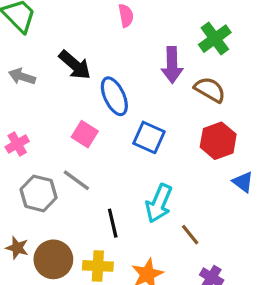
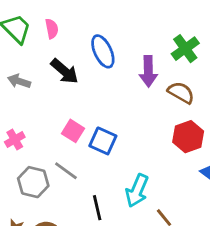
pink semicircle: (126, 16) -> (52, 29), moved
blue ellipse: (114, 96) -> (103, 51), moved
blue square: (149, 137) -> (103, 141), moved

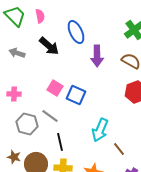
purple arrow: (148, 71) -> (97, 56), moved
pink cross: (15, 139) -> (14, 94), turned 32
black line: (97, 208) -> (60, 142), moved

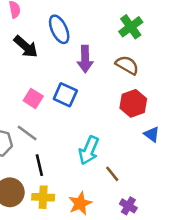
blue square: (76, 95) -> (65, 95), moved

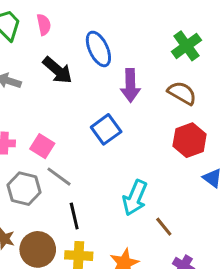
blue square: (65, 95) -> (106, 129), turned 30
pink square: (33, 98) -> (42, 146), moved

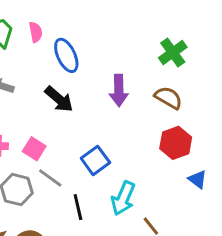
blue ellipse: (98, 49) -> (66, 55), moved
black arrow: (57, 70) -> (59, 99), moved
blue square: (106, 129) -> (95, 160), moved
black line: (74, 216) -> (78, 207), moved

